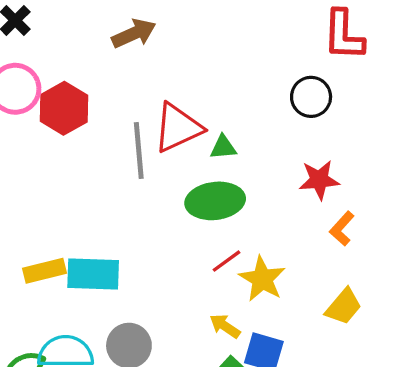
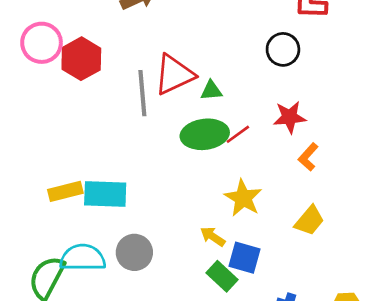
red line: (226, 261) -> (238, 134), moved

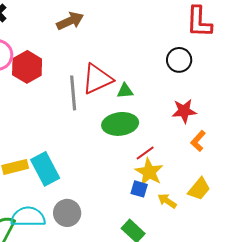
red line: (238, 134) -> (145, 153), moved
cyan rectangle: (105, 194) -> (45, 169), turned 60
yellow arrow: (213, 236) -> (167, 201), moved
blue square: (245, 258) -> (139, 189), moved, size x0.7

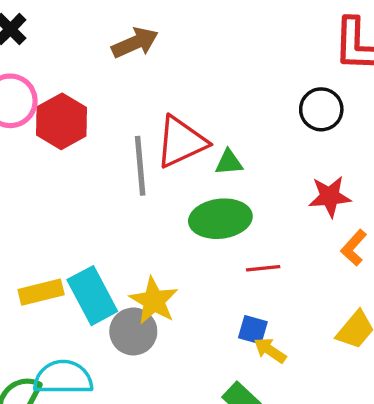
red line: (145, 153) -> (263, 268), turned 30
yellow star: (149, 172) -> (154, 301), moved
yellow arrow: (167, 201) -> (270, 350), moved
gray circle: (67, 213) -> (133, 331), moved

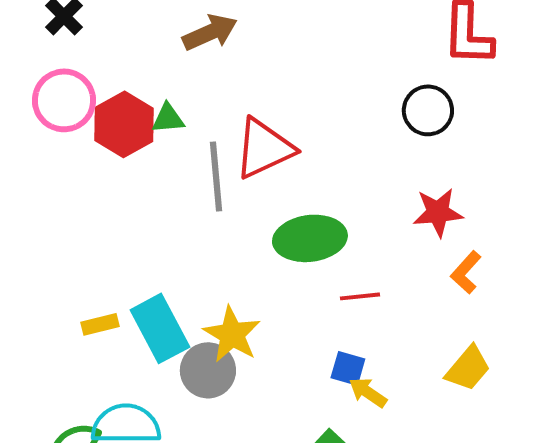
green triangle: (229, 162) -> (168, 118), moved
yellow rectangle: (41, 292) -> (100, 324), size x0.7

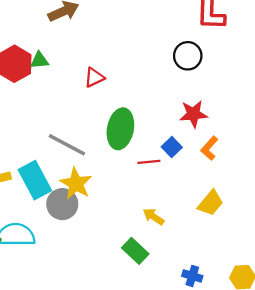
red triangle: (264, 148) -> (94, 77), size x0.6
gray line: (216, 176) -> (67, 145), moved, turned -57
green ellipse: (310, 238) -> (120, 129), turned -72
blue square: (348, 368) -> (172, 147), moved, turned 30

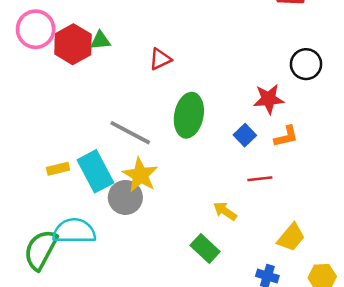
black circle: (188, 56) -> (306, 64), moved
orange L-shape: (209, 148) -> (286, 136), turned -145
red line: (149, 162) -> (260, 179), moved
yellow trapezoid: (211, 203) -> (291, 237), moved

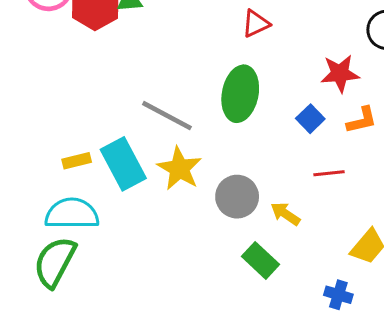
red triangle: (160, 59) -> (256, 24), moved
gray circle: (125, 197) -> (237, 197), moved
cyan semicircle: (74, 231) -> (72, 214), moved

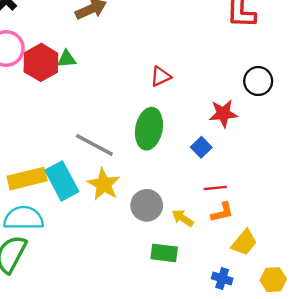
orange L-shape: (362, 120) -> (222, 212), moved
yellow rectangle: (77, 161) -> (27, 179), size x1.8
green rectangle: (260, 260) -> (164, 253), turned -36

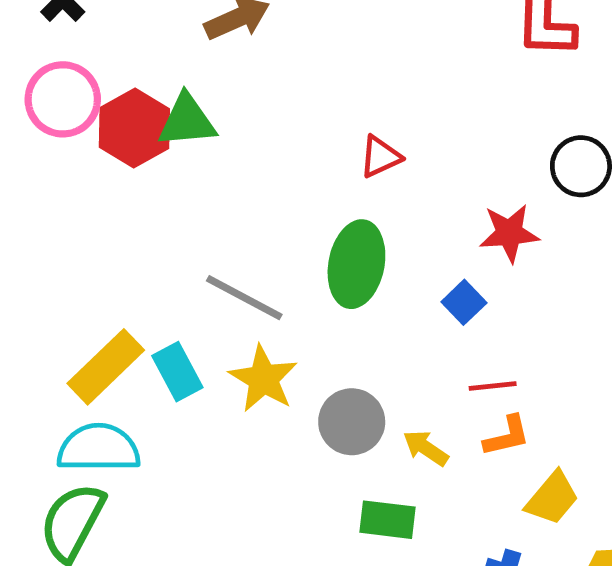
green triangle: (67, 59) -> (187, 121), size x1.5
yellow rectangle: (27, 179) -> (106, 367), turned -30
cyan rectangle: (62, 181) -> (177, 372), size x0.7

